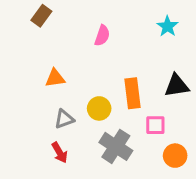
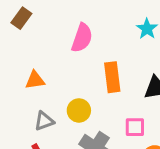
pink semicircle: (102, 35) -> (82, 38), size x1.4
orange rectangle: (133, 93) -> (112, 77), moved

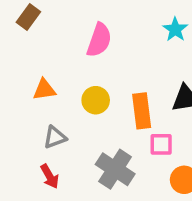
orange rectangle: (112, 77) -> (142, 111), moved
yellow circle: (79, 110) -> (96, 100), moved

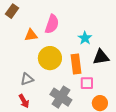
cyan star: (175, 29) -> (85, 38), moved
orange triangle: (44, 90) -> (31, 35), moved
yellow circle: (96, 100) -> (50, 58), size x1.5

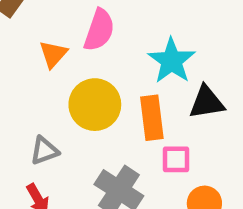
orange triangle: (31, 35) -> (53, 54), turned -40
cyan star: (85, 38) -> (172, 61), size x1.5

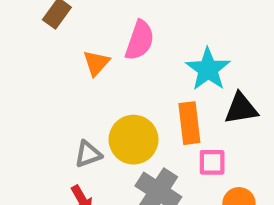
yellow circle: (95, 105) -> (134, 140), moved

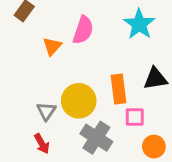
cyan star: (208, 69) -> (139, 24), moved
gray triangle: (88, 154) -> (46, 111), turned -36

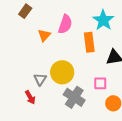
orange rectangle: (119, 89) -> (89, 42), moved
red arrow: (42, 144) -> (30, 97), moved

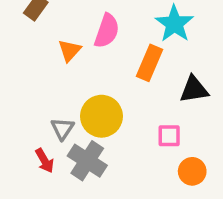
orange rectangle: (89, 42) -> (150, 63), turned 30
gray cross: (74, 97) -> (87, 161), moved

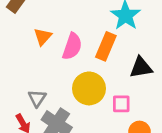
pink semicircle: (107, 31) -> (72, 46), moved
yellow circle: (101, 116) -> (89, 88), moved

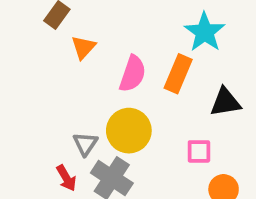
orange triangle: (43, 37) -> (83, 47), moved
yellow circle: (89, 88) -> (129, 131), moved

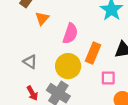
orange rectangle: (178, 74) -> (93, 53), moved
gray triangle: (85, 144) -> (30, 62), moved, turned -32

